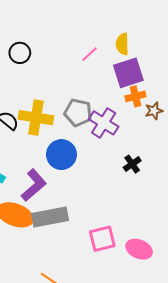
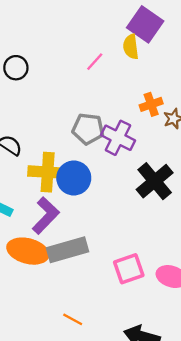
purple square: (128, 73) -> (145, 24), moved, turned -32
yellow cross: (36, 118) -> (48, 172), moved
black cross: (132, 164) -> (155, 181), size x1.8

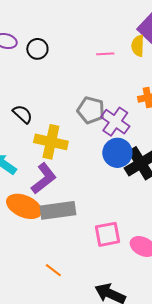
pink line: (95, 62) -> (105, 54), turned 36
blue circle: (74, 178) -> (117, 153), moved

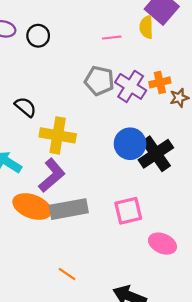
gray pentagon: (91, 110) -> (99, 81), moved
purple cross: (115, 122) -> (131, 86), moved
pink square: (108, 234) -> (128, 211), moved

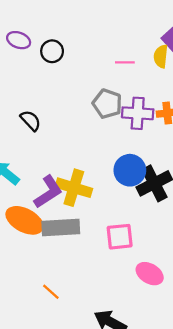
purple cross: (131, 86) -> (138, 113), turned -36
yellow cross: (58, 135) -> (74, 188), moved

